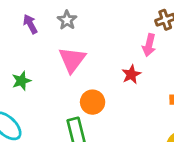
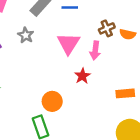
pink triangle: (72, 60) -> (68, 43), moved

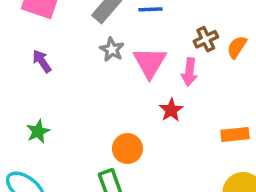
orange semicircle: (128, 34) -> (237, 47), turned 112
gray star: (26, 35) -> (112, 50), moved

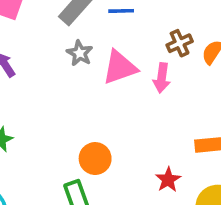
pink triangle: (150, 62) -> (120, 67), turned 39
red star: (171, 110) -> (168, 180), moved

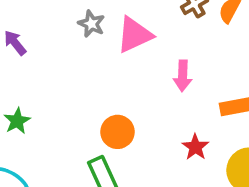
pink arrow: (162, 78) -> (183, 76), moved

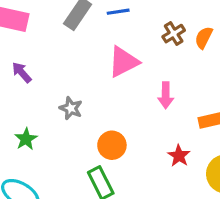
gray star: (91, 24) -> (71, 108), moved

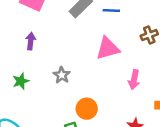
purple arrow: (22, 72) -> (31, 41), turned 35
green star: (26, 139) -> (21, 81), moved

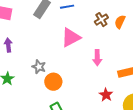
orange circle: (87, 109) -> (53, 82), moved

